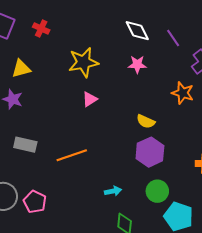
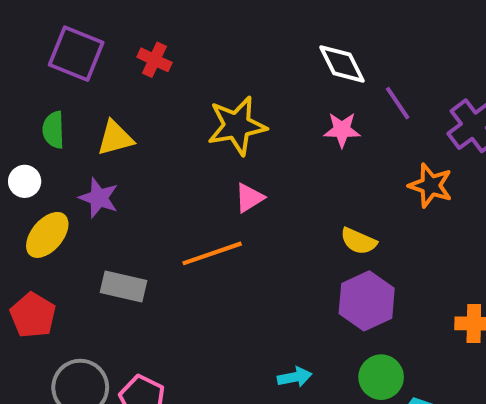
purple line: (173, 38) -> (398, 103), moved
orange line: (72, 155) -> (212, 253), moved

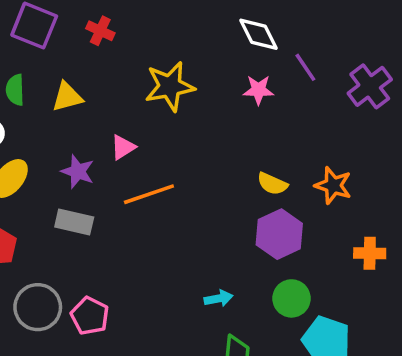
orange star: (431, 185) -> (333, 185), moved
purple star: (99, 198) -> (78, 172), moved
pink triangle: (249, 198) -> (123, 147), moved

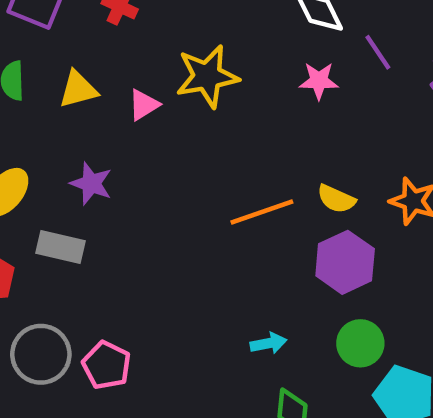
pink triangle: (123, 147) -> (144, 105), moved
orange line: (149, 194) -> (262, 212), moved
gray rectangle: (74, 222) -> (61, 247), moved

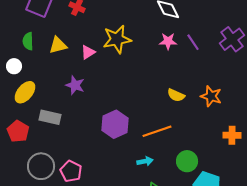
purple line: (378, 52) -> (193, 42), moved
purple star: (91, 184) -> (75, 85), moved
orange line: (262, 212) -> (157, 131), moved
purple hexagon: (345, 262) -> (115, 124), moved

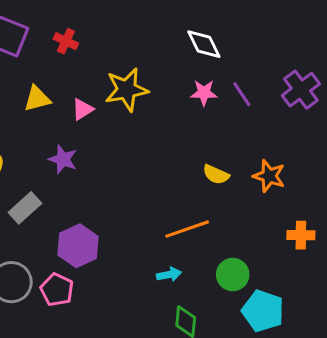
gray rectangle: (50, 117) -> (25, 208), turned -55
purple hexagon: (115, 124) -> (78, 246), moved

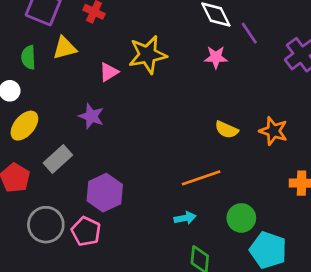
purple line: (242, 94) -> (249, 33), moved
yellow triangle: (37, 99) -> (65, 48), moved

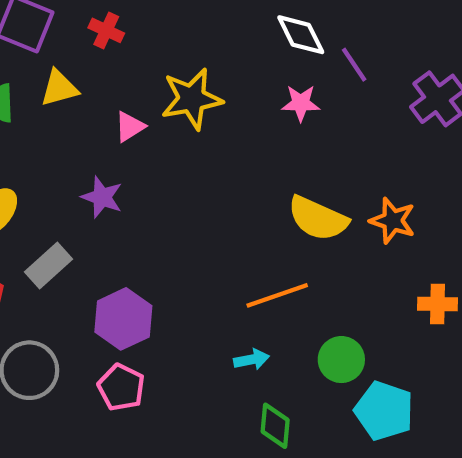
yellow semicircle: (227, 130) -> (318, 218), size x1.6
pink pentagon: (86, 231) -> (121, 387), moved

